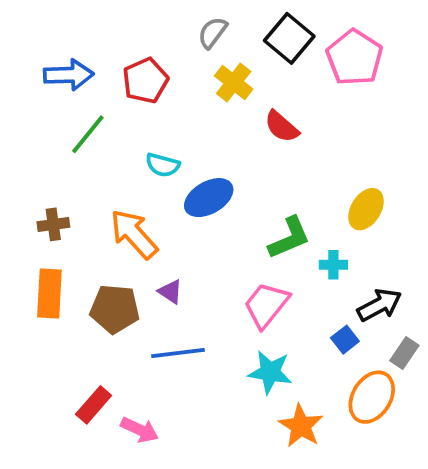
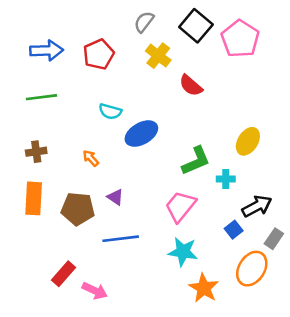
green line: (88, 134) -> (41, 97), moved, turned 44
orange arrow: (134, 234) -> (91, 158), size x0.5

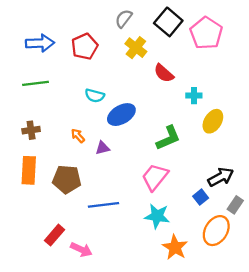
cyan cross: (226, 179) -> (194, 96), moved
purple triangle: (115, 197) -> (102, 148), moved, turned -48

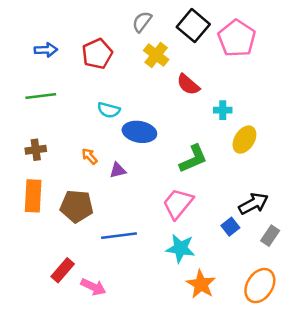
blue arrow: (40, 43) -> (46, 50), size x0.7
blue ellipse: (121, 115) -> (139, 132), turned 40
orange ellipse: (216, 231) -> (260, 286), moved

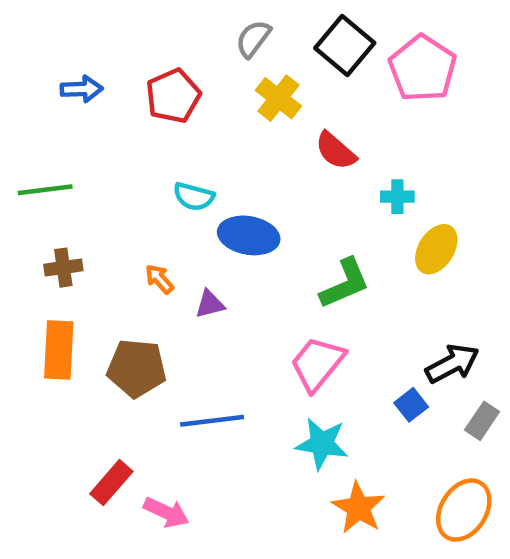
green line: (41, 96) -> (45, 190), moved

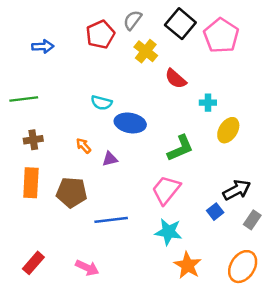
red pentagon: (173, 96) -> (100, 34), moved
red rectangle: (111, 483) -> (33, 263), moved

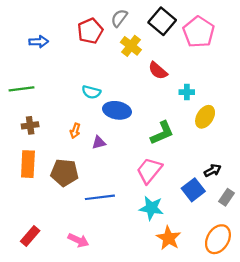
orange arrow: (84, 146) -> (75, 131), turned -120
black arrow: (237, 190) -> (213, 170), size x0.7
blue square: (215, 212) -> (193, 190), size x1.5

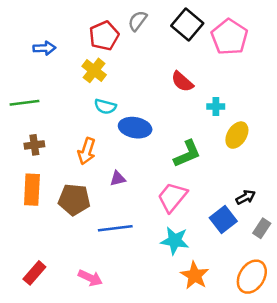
yellow cross: (131, 46) -> (94, 70), moved
orange arrow: (75, 131) -> (87, 151), size x1.5
purple triangle: (99, 143) -> (118, 179), moved

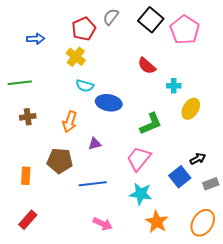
orange rectangle: (32, 190) -> (26, 176), moved, size x0.7
gray rectangle: (262, 228) -> (211, 184), turned 35
pink arrow: (90, 278) -> (103, 224), moved

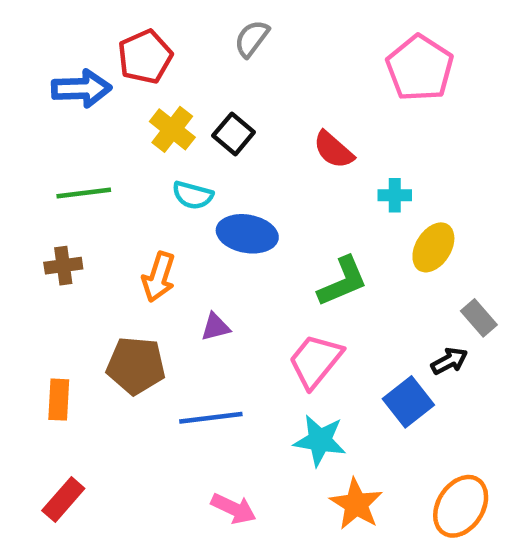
black square: (151, 20) -> (234, 134), moved, size x0.7
red pentagon: (84, 29) -> (145, 57), moved
blue arrow: (36, 39) -> (81, 89), size x1.4
green line: (20, 83) -> (84, 193), moved
gray rectangle: (211, 184) -> (479, 318), moved, turned 70

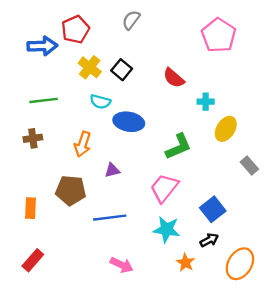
black arrow: (449, 361) -> (209, 240), moved
orange star: (356, 504) -> (186, 263), size x0.7

